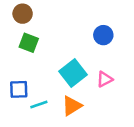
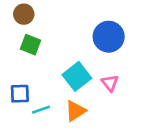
blue circle: (103, 35) -> (109, 37), size x1.5
pink triangle: (105, 79) -> (110, 83), turned -42

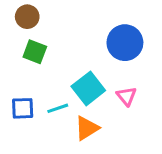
cyan line: (41, 110) -> (58, 108), moved

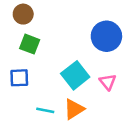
blue square: (23, 108) -> (19, 78), moved
cyan line: (58, 108) -> (45, 110), moved, turned 30

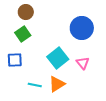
brown circle: (23, 14) -> (26, 12), moved
green square: (30, 44) -> (23, 34), turned 35

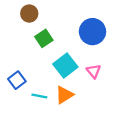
green square: (23, 34) -> (44, 38), moved
blue square: (15, 60) -> (17, 80), moved, turned -35

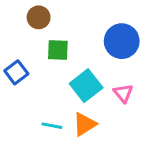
green square: (44, 38) -> (58, 50), turned 36
blue square: (17, 80) -> (16, 72), moved

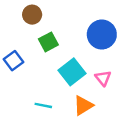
green square: (58, 50) -> (48, 42), turned -30
orange triangle: (85, 124) -> (83, 105), moved

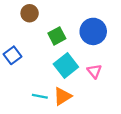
green square: (48, 42) -> (57, 36), moved
orange triangle: (83, 105) -> (63, 96), moved

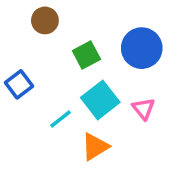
cyan line: (40, 96) -> (60, 119), moved, turned -49

